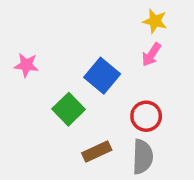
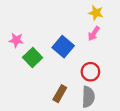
green square: (69, 109) -> (33, 58), moved
brown rectangle: (97, 151) -> (60, 94), turned -35

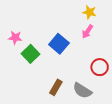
red circle: (90, 72) -> (100, 67), moved
gray semicircle: (88, 97) -> (82, 91), turned 120

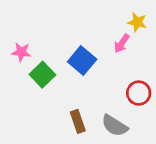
yellow star: (89, 12) -> (137, 22), moved
brown rectangle: (56, 87) -> (78, 121), turned -49

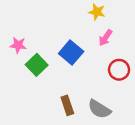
yellow star: (137, 22) -> (97, 12), moved
red circle: (139, 93) -> (119, 70), moved

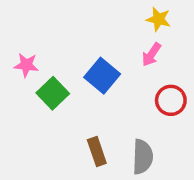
yellow star: (97, 12) -> (158, 19), moved
gray semicircle: (99, 109) -> (143, 157), turned -120

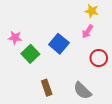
brown rectangle: (97, 151) -> (47, 88), moved
gray semicircle: (143, 157) -> (82, 91), turned 132

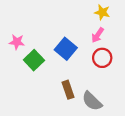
red circle: (99, 58) -> (102, 58), moved
brown rectangle: (47, 88) -> (68, 90), moved

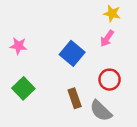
red circle: (102, 58) -> (110, 80), moved
green square: (34, 60) -> (23, 88), moved

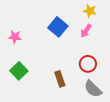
blue square: (72, 53) -> (58, 27), moved
gray semicircle: (101, 111) -> (93, 89), moved

